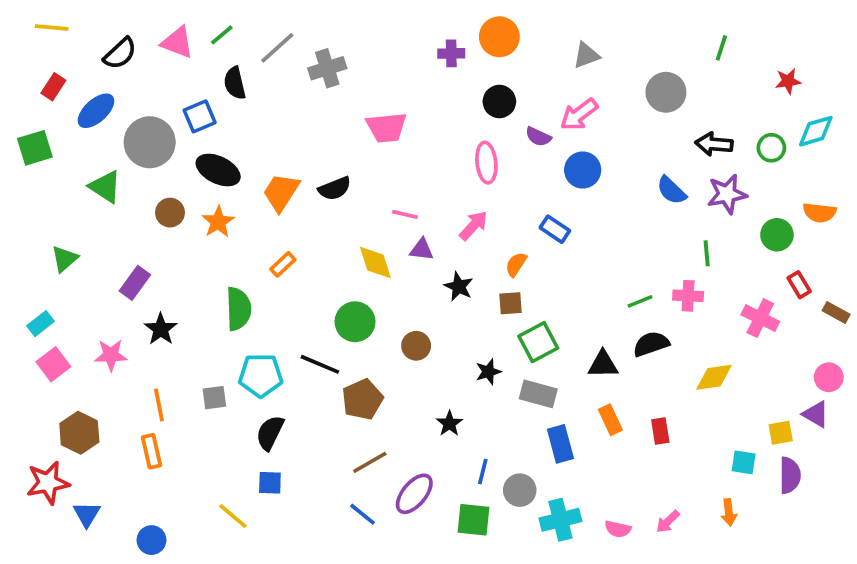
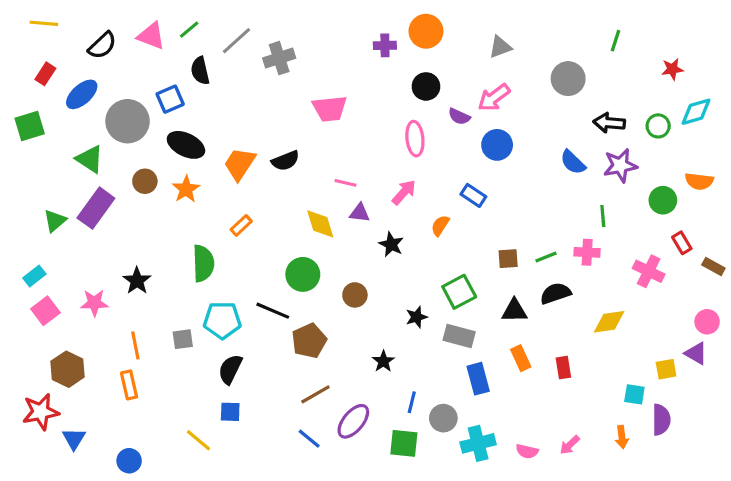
purple rectangle: (135, 283) -> (96, 208), moved, size x1.4
brown square: (510, 303) -> (508, 259), moved
purple semicircle: (790, 475) -> (661, 420), moved

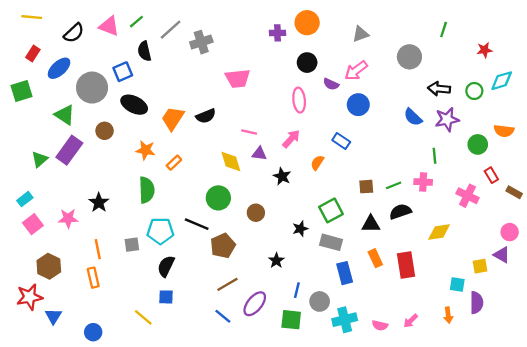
orange star: (186, 189) -> (146, 150), moved, turned -30
red rectangle: (563, 368) -> (406, 265), size x1.6

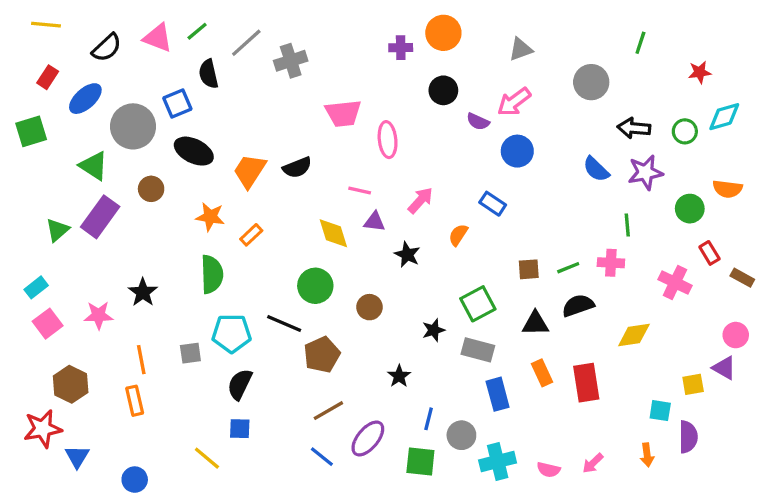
pink ellipse: (299, 100) -> (388, 140), moved

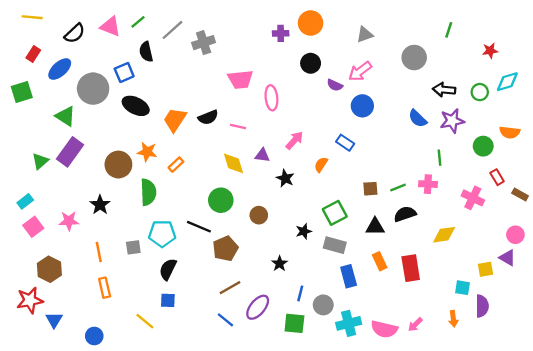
brown circle: (151, 189) -> (118, 165), moved, size x1.5
pink line: (360, 191) -> (238, 127), moved
orange rectangle: (135, 401) -> (105, 288), moved
pink semicircle: (549, 470) -> (384, 329), size x1.6

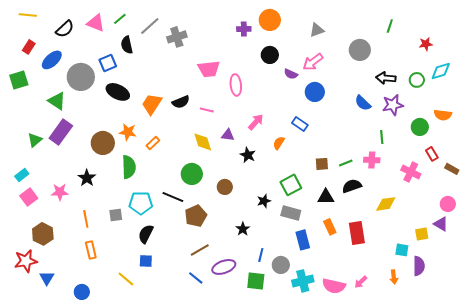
purple ellipse: (258, 307) -> (224, 267), turned 30

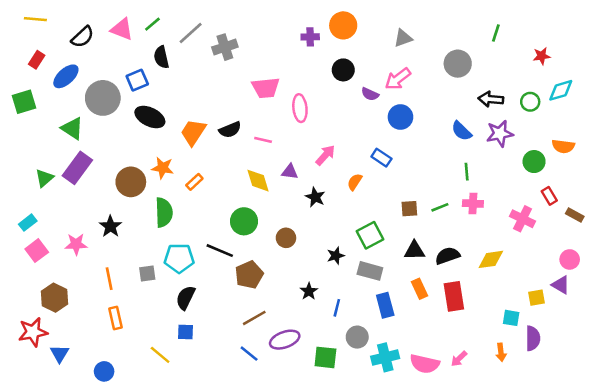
green line: (382, 137) -> (467, 172), moved
black semicircle: (352, 186) -> (448, 256), moved
blue line: (261, 255) -> (337, 308), moved

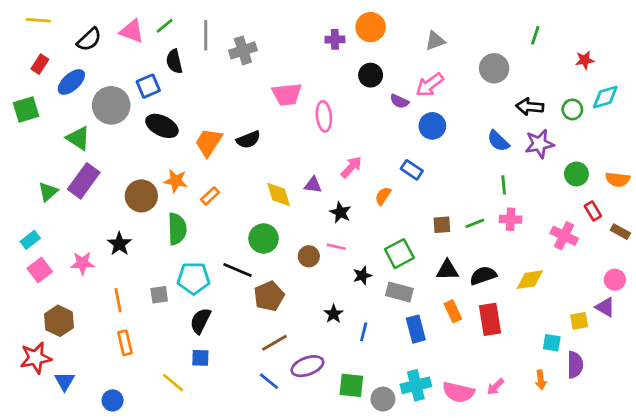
gray line: (191, 33) -> (206, 35), turned -48
pink line: (263, 140) -> (336, 247), moved
orange semicircle: (563, 146) -> (618, 179), moved
gray circle: (357, 337) -> (383, 399), moved

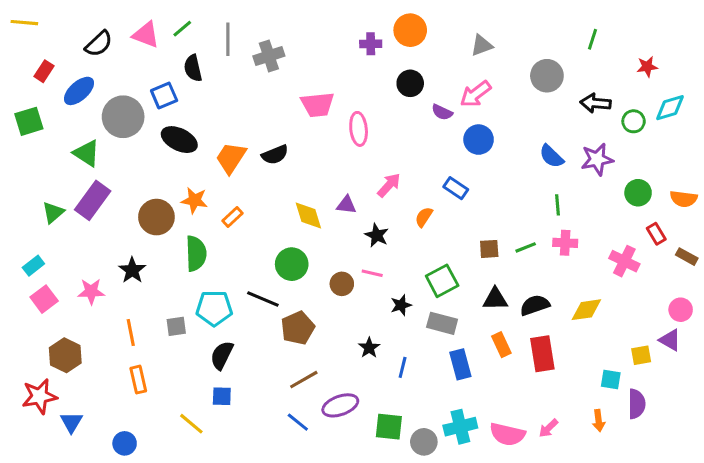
yellow line: (38, 20) -> (24, 23), moved
black arrow: (530, 107) -> (596, 103), moved

